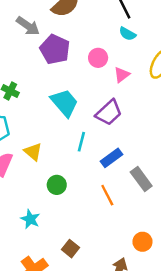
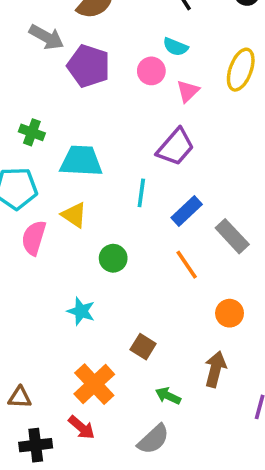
cyan semicircle: (128, 34) -> (176, 47), moved
cyan trapezoid: (64, 103) -> (81, 161), moved, turned -40
orange circle: (142, 242) -> (230, 313), moved

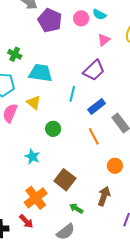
pink circle: (151, 71) -> (81, 18), moved
brown square: (143, 347) -> (65, 180), size x1.5

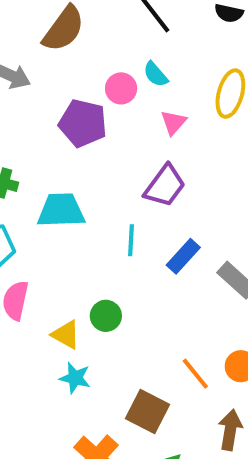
cyan semicircle: (99, 14) -> (156, 74), turned 32
purple pentagon: (50, 20) -> (83, 123), moved
yellow triangle: (34, 103) -> (66, 335), moved
orange line: (94, 136) -> (195, 374), moved

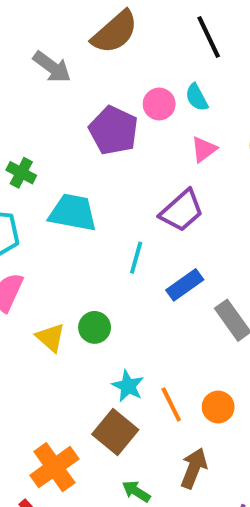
cyan star: (75, 378) -> (128, 386), moved

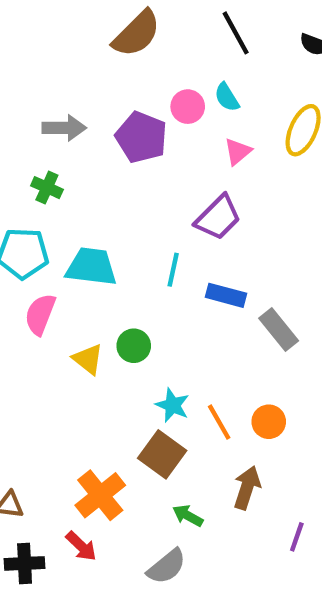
gray arrow: (52, 67) -> (64, 128), moved, turned -33
cyan trapezoid: (73, 213) -> (91, 267), moved
blue rectangle: (185, 285) -> (226, 295), turned 54

